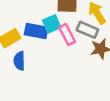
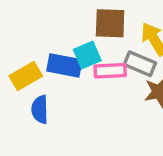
pink rectangle: (67, 35) -> (110, 71), turned -66

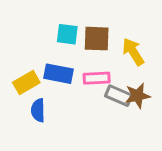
cyan square: (87, 55) -> (67, 34), moved, turned 30
gray rectangle: (140, 64) -> (119, 96), moved

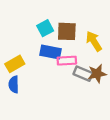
cyan square: (67, 34) -> (45, 28), turned -35
blue rectangle: (59, 74) -> (51, 52), moved
blue semicircle: (38, 110) -> (14, 84), moved

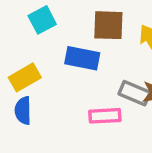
cyan square: (45, 28) -> (42, 20), moved
pink rectangle: (67, 61) -> (105, 116), moved

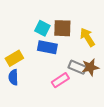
cyan square: (42, 20) -> (42, 28), moved, turned -35
pink rectangle: (105, 116) -> (60, 80), turned -30

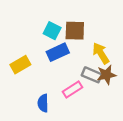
yellow arrow: (87, 37) -> (101, 53), moved
blue rectangle: (47, 47) -> (58, 52), turned -36
blue semicircle: (13, 77) -> (43, 103), moved

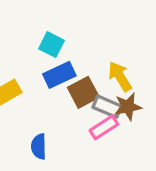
brown square: (75, 31) -> (83, 92), moved, turned -30
pink rectangle: (72, 90) -> (104, 127), moved

